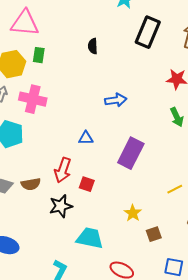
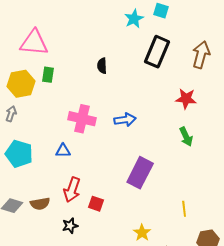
pink cross: (33, 99) -> (82, 119), moved
blue triangle: (86, 138) -> (63, 151), moved
yellow line: (175, 189) -> (184, 209), turned -70
black star: (61, 206) -> (70, 226), size x0.7

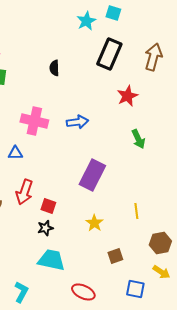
red star: (186, 99) -> (127, 96), moved, turned -30
black star: (70, 226) -> (45, 228), moved
yellow star: (142, 233) -> (94, 223), moved

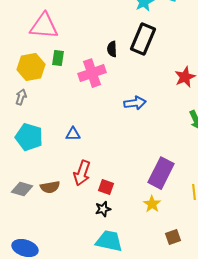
black rectangle: (109, 54) -> (143, 39), moved
pink cross: (34, 121) -> (92, 73), moved, turned -32
purple rectangle: (92, 175) -> (161, 173), moved

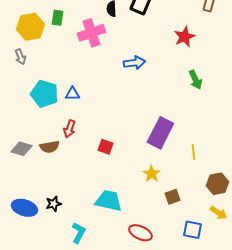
gray arrow: (21, 97) -> (20, 57), turned 140
cyan pentagon: (29, 137) -> (44, 94), moved
red arrow: (82, 173) -> (69, 129), moved, size x0.7
yellow star: (152, 204) -> (151, 174), moved
black star: (103, 209) -> (53, 204), moved

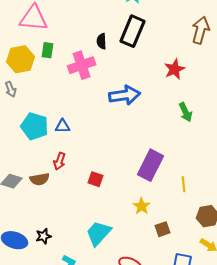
blue arrow: (134, 63) -> (125, 95), size x1.4
cyan trapezoid: (108, 201) -> (99, 233), turned -60

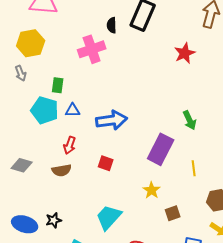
green rectangle: (48, 50) -> (58, 85), moved
blue arrow: (125, 95) -> (112, 120), moved
green arrow: (186, 112) -> (190, 120), moved
brown semicircle: (40, 179) -> (62, 170), moved

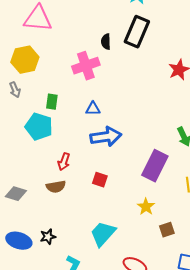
blue triangle: (73, 110) -> (93, 109), moved
gray diamond: (22, 165) -> (16, 194), moved

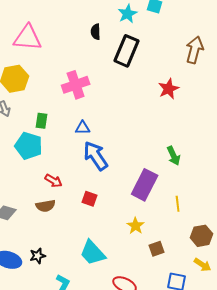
black semicircle: (106, 42) -> (96, 32), moved
blue arrow: (106, 137) -> (96, 156), turned -116
red arrow: (64, 162) -> (54, 181), turned -78
cyan trapezoid: (103, 234) -> (93, 253), turned -84

